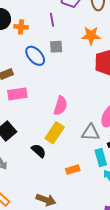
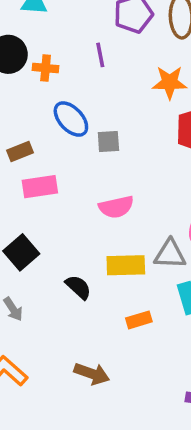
gray square: (56, 47) -> (108, 142), moved
pink semicircle: (60, 106) -> (116, 207), turned 60
yellow rectangle: (55, 133) -> (126, 265), moved, turned 55

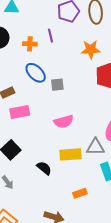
orange cross: (46, 68) -> (30, 44), moved
orange rectangle: (139, 320) -> (80, 193), moved

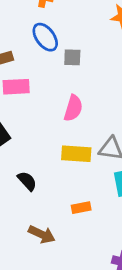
pink semicircle: (64, 122) -> (73, 108), turned -66
black semicircle: (44, 168) -> (27, 181), moved

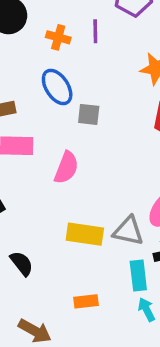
pink semicircle: (73, 108) -> (66, 168), moved

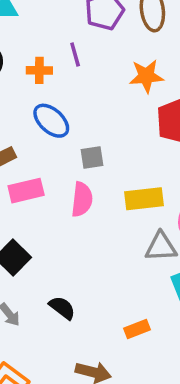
gray square: (89, 114) -> (92, 158), moved
yellow rectangle: (85, 234) -> (144, 199), moved

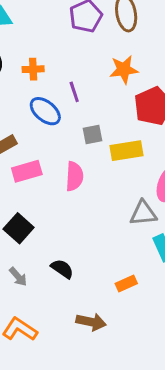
purple line: (75, 55) -> (74, 92), moved
gray square: (92, 158) -> (92, 134), moved
yellow rectangle: (144, 199) -> (127, 151), moved

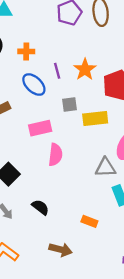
orange star: (124, 70) -> (85, 69), moved, turned -30
pink rectangle: (27, 171) -> (40, 128), moved
pink semicircle: (74, 176) -> (55, 155), moved
orange rectangle: (126, 284) -> (89, 221), turned 42

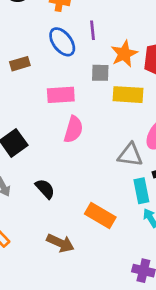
orange star: (85, 69) -> (124, 54), moved
orange rectangle: (89, 221) -> (100, 215), size x1.5

